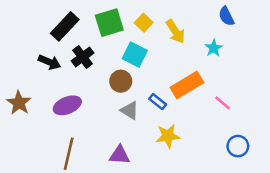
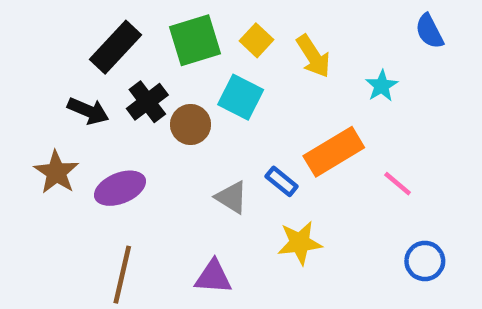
blue semicircle: (226, 16) -> (429, 31), moved
brown circle: (121, 81) -> (191, 124), moved
brown star: (19, 103) -> (56, 172), moved

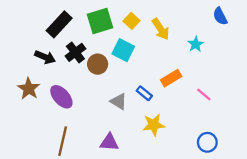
orange rectangle: (334, 152) -> (171, 78), size x0.7
purple ellipse: (120, 188) -> (61, 97), turned 70
blue circle: (425, 261) -> (207, 142), moved

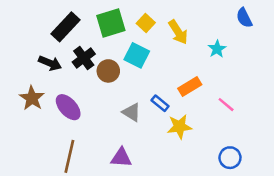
yellow star: (154, 125) -> (179, 127), moved

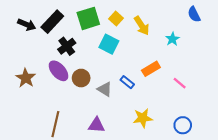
black arrow: (50, 63) -> (27, 25), moved
brown circle: (108, 71) -> (81, 78), moved
purple ellipse: (68, 107) -> (59, 71), moved
yellow star: (179, 127) -> (143, 118), moved

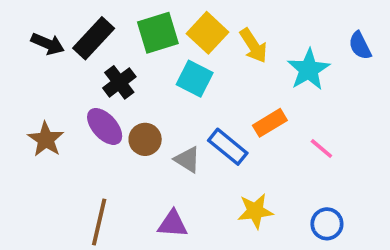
blue semicircle: (194, 14) -> (360, 46), moved
yellow square: (116, 18) -> (208, 33), size x1.5
cyan star: (172, 39) -> (309, 70), size x1.6
blue rectangle: (127, 82) -> (228, 147), size x1.5

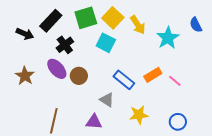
black arrow: (48, 44) -> (25, 34), moved
orange rectangle: (270, 123) -> (153, 75), moved
gray triangle: (187, 160) -> (107, 100), moved

